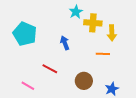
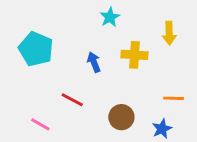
yellow cross: (93, 23) -> (134, 55), moved
yellow arrow: (112, 33) -> (169, 33), moved
orange line: (103, 54) -> (174, 98), moved

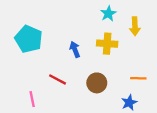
cyan star: (110, 17) -> (108, 14), moved
brown circle: (121, 117) -> (97, 83), moved
pink line: (40, 124) -> (32, 99), turned 49

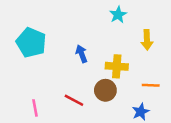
yellow arrow: (135, 26) -> (147, 40), moved
yellow cross: (107, 44) -> (117, 66), moved
red line: (58, 79) -> (74, 100), moved

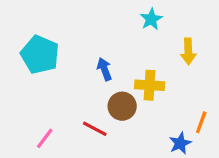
orange line: (151, 85) -> (201, 122), moved, turned -72
brown circle: (105, 90) -> (122, 106), moved
pink line: (35, 108) -> (45, 138), turned 48

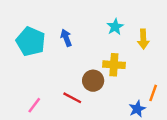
cyan star: (151, 19) -> (115, 27), moved
blue arrow: (104, 69) -> (66, 38), moved

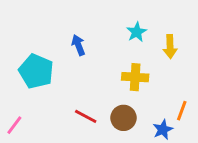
cyan pentagon: (31, 41) -> (36, 71), moved
brown circle: (93, 81) -> (123, 118), moved
pink line: (34, 105) -> (14, 125), moved

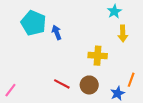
cyan star: (137, 32) -> (114, 11), moved
cyan pentagon: (36, 71) -> (34, 23), moved

